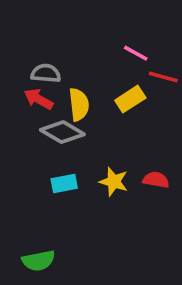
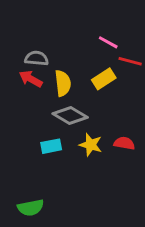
gray diamond: (62, 132) -> (70, 115), moved

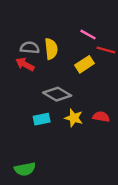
yellow semicircle: (63, 83) -> (51, 49), moved

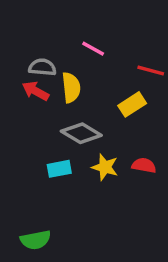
pink line: (88, 35) -> (93, 49), moved
yellow semicircle: (51, 49) -> (71, 88), moved
yellow rectangle: (84, 64) -> (132, 104), moved

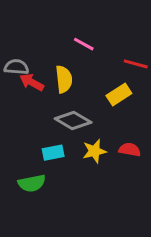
gray semicircle: (42, 67) -> (16, 67), moved
yellow star: (105, 167) -> (94, 151), turned -30
green semicircle: (36, 240) -> (32, 183), moved

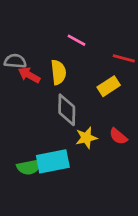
gray diamond: (73, 121) -> (67, 110), turned 60
red semicircle: (130, 150) -> (118, 136), turned -150
cyan rectangle: (53, 153) -> (53, 161), moved, size x1.6

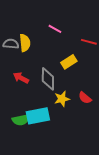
yellow semicircle: (58, 72) -> (25, 43), moved
red arrow: (29, 75) -> (21, 78), moved
yellow rectangle: (109, 86) -> (69, 62), moved

